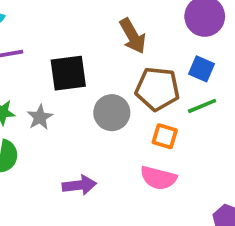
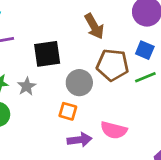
orange square: (165, 136) -> (68, 111), moved
purple arrow: (79, 185) -> (80, 140), moved

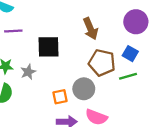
gray circle: (79, 83) -> (84, 89), moved
orange square: (68, 111) -> (60, 97), turned -35

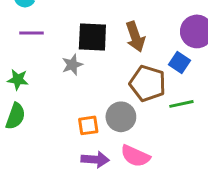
black square: (49, 47) -> (92, 37), moved
blue square: (130, 54) -> (180, 62), moved
gray star: (28, 72) -> (72, 65), moved

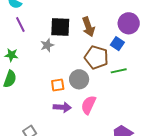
purple line: (32, 33) -> (20, 25), turned 63
pink semicircle: (135, 156) -> (88, 105), turned 90

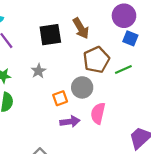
blue square: (117, 44) -> (130, 38), moved
gray star: (47, 45) -> (38, 71), moved
brown pentagon: (96, 57) -> (96, 60), turned -30

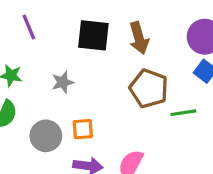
brown pentagon: (96, 60) -> (149, 88), turned 30
gray circle: (82, 87) -> (46, 136), moved

